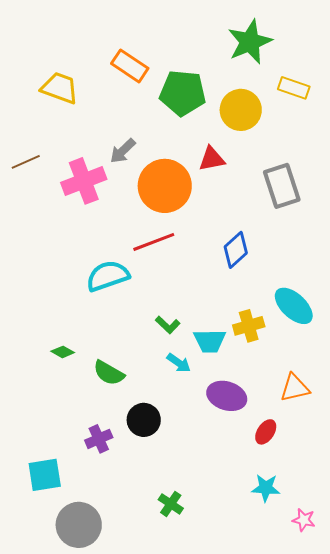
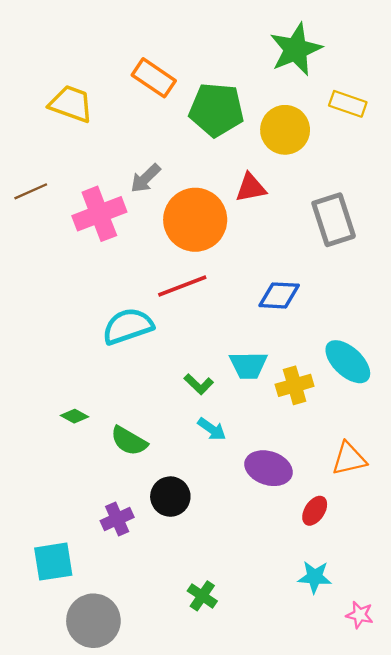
blue diamond: (236, 250) -> (279, 295), turned 45
cyan trapezoid: (210, 341) -> (248, 365), moved

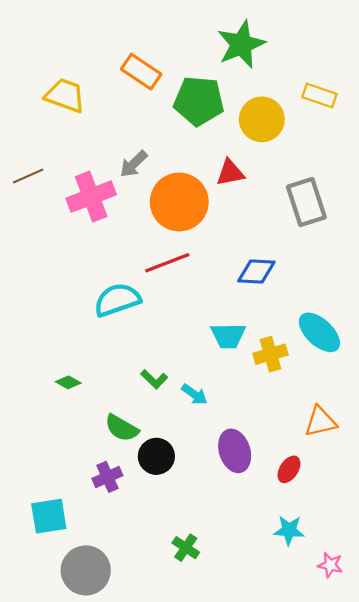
green star: (296, 49) -> (241, 44), moved
green L-shape: (199, 384) -> (154, 379), moved
green semicircle: (129, 441) -> (122, 428), moved
purple ellipse: (269, 468) -> (235, 451), moved, turned 54

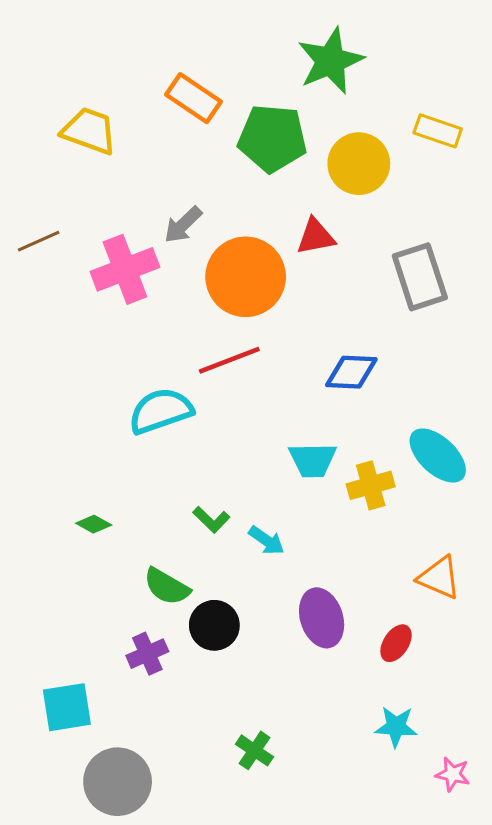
orange triangle: (321, 422) -> (439, 578), turned 36

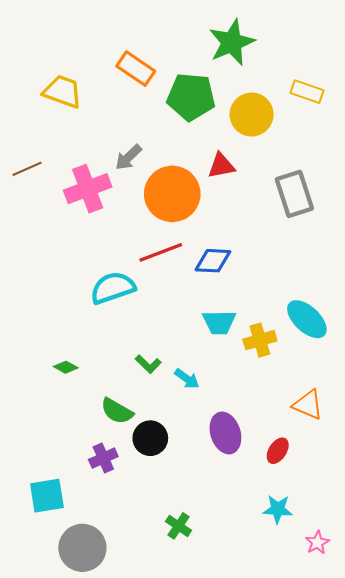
blue diamond: (351, 372) -> (213, 261), moved
pink star: (453, 774) -> (317, 543), turned 30

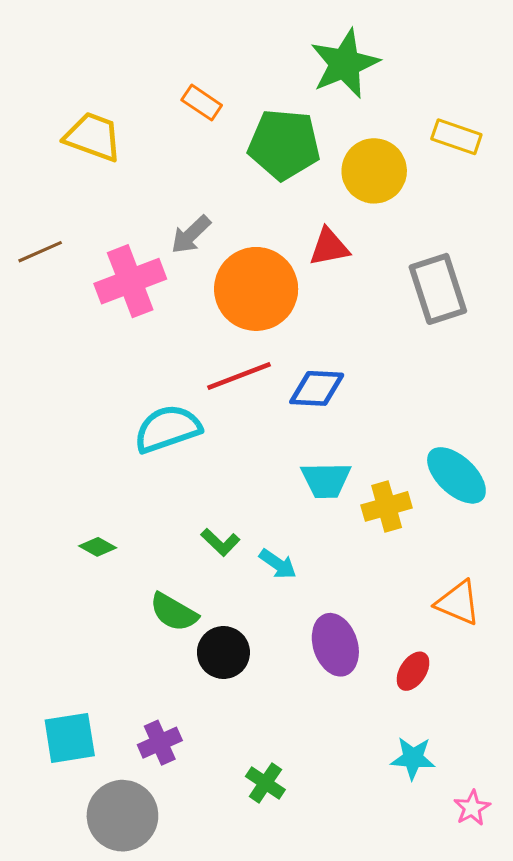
orange rectangle: (136, 69) -> (202, 103), size x0.7
purple cross: (103, 458) -> (160, 743), moved

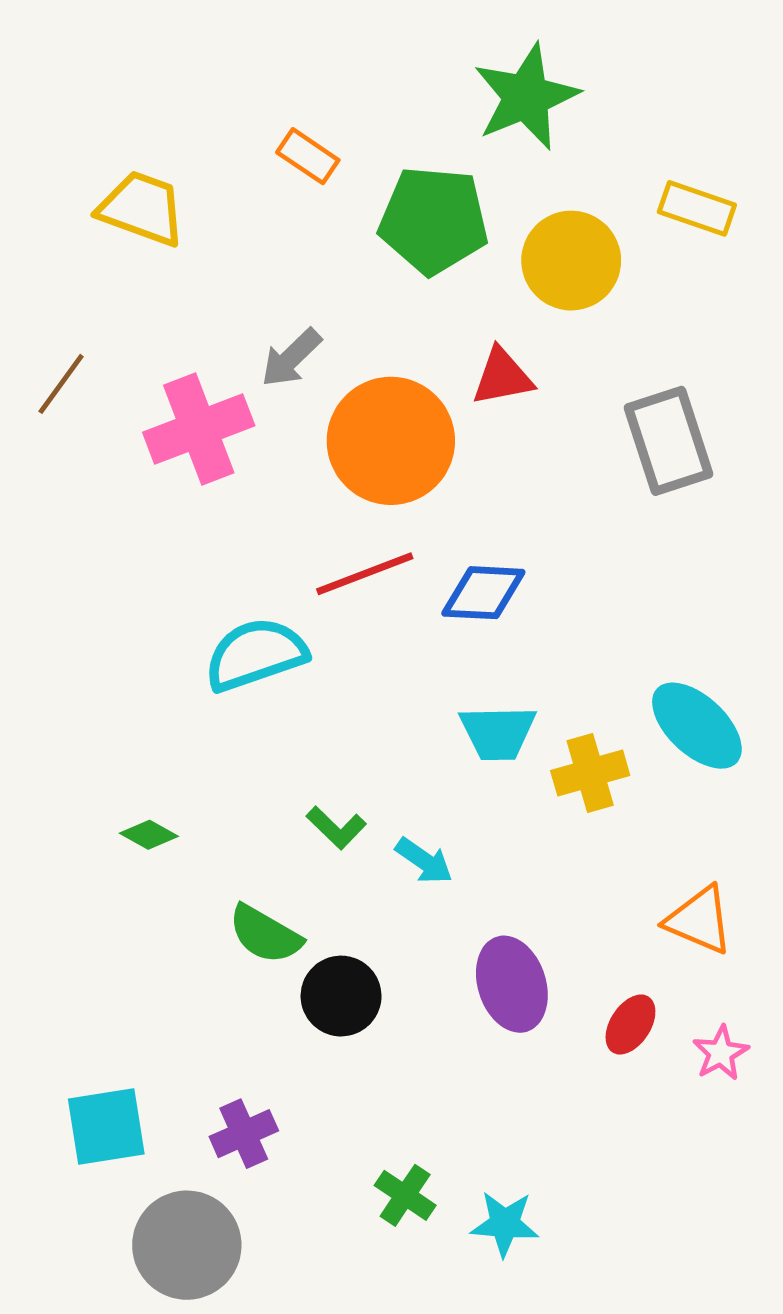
brown line: (40, 252) -> (61, 384), turned -30
cyan star: (413, 758) -> (505, 1224), moved
pink star: (472, 808) -> (721, 1053), moved

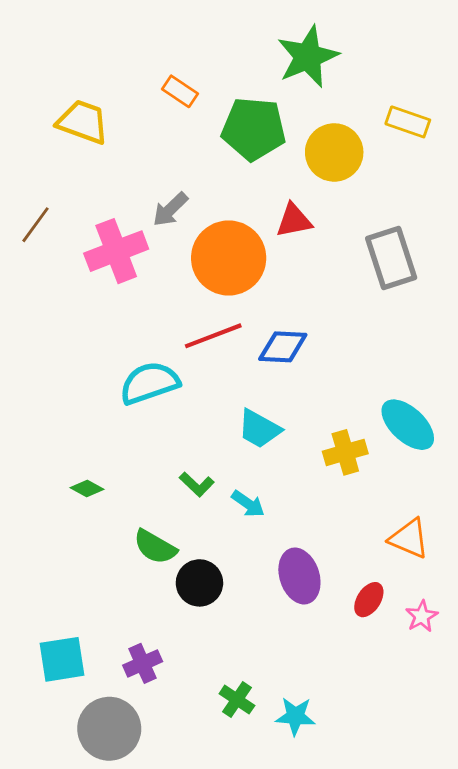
cyan trapezoid: (498, 733) -> (259, 429), moved, turned 30

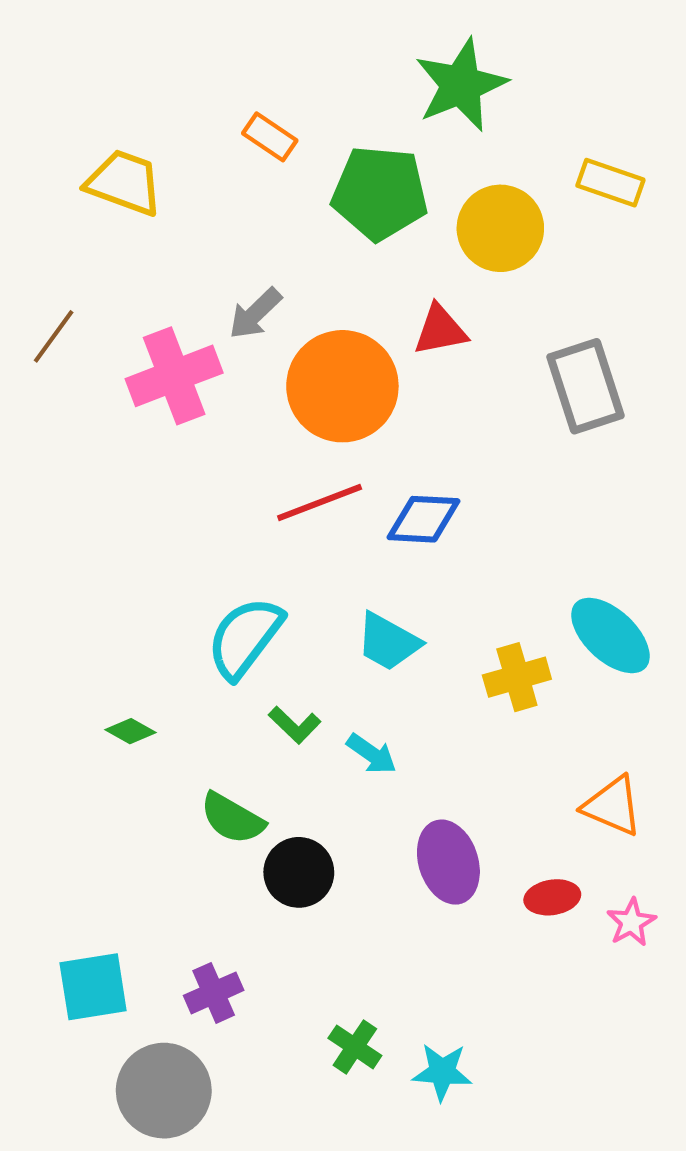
cyan semicircle: (149, 383) -> (245, 638), moved, turned -34
red ellipse: (369, 600) -> (552, 897), turned 48

